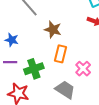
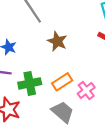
orange rectangle: (60, 54) -> (62, 82), moved, turned 36

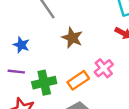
pink cross: (86, 90) -> (104, 68), moved

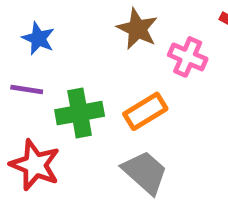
pink cross: (104, 68) -> (188, 57), moved, turned -30

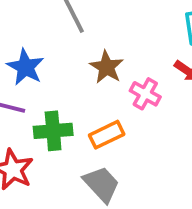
blue star: (38, 38) -> (25, 67), size x1.4

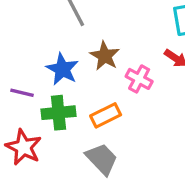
blue star: (25, 67) -> (62, 69), moved

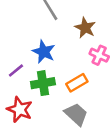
brown star: (105, 56) -> (85, 28), moved
purple line: (22, 93) -> (16, 70), turned -49

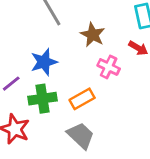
blue star: (44, 52) -> (44, 62), turned 30

